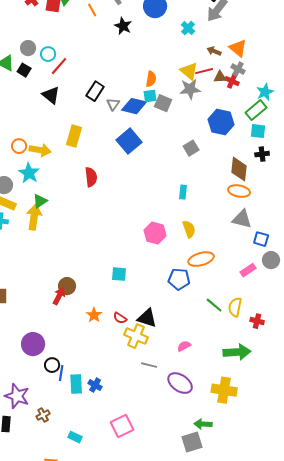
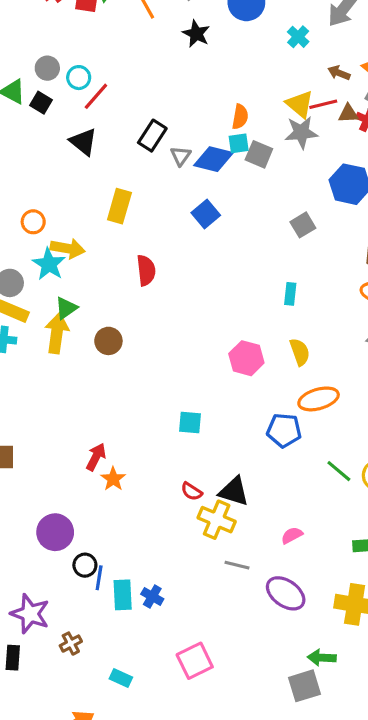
blue square: (129, 141) -> (206, 214), size x0.7
yellow arrow: (40, 150) -> (68, 248), moved
brown circle: (67, 286) -> (108, 341), moved
orange star: (94, 315) -> (113, 479), moved

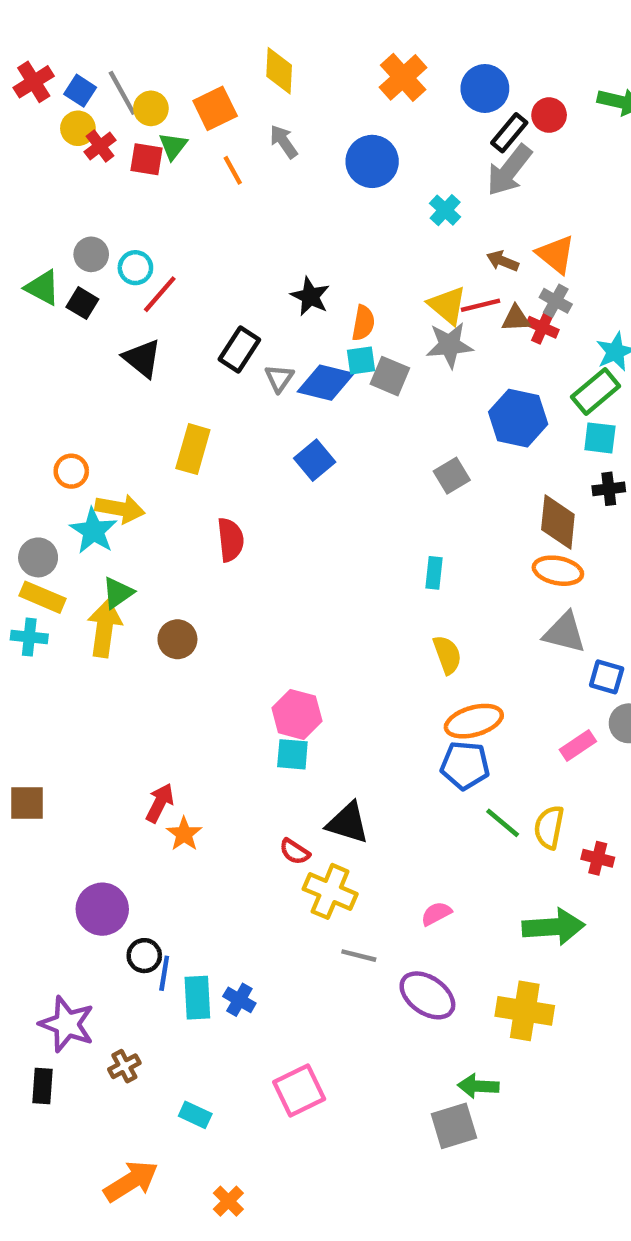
black star: (196, 34) -> (310, 296), moved
pink hexagon: (246, 358) -> (297, 714), moved
blue pentagon: (284, 430) -> (465, 765), moved
black triangle: (234, 491) -> (348, 823), moved

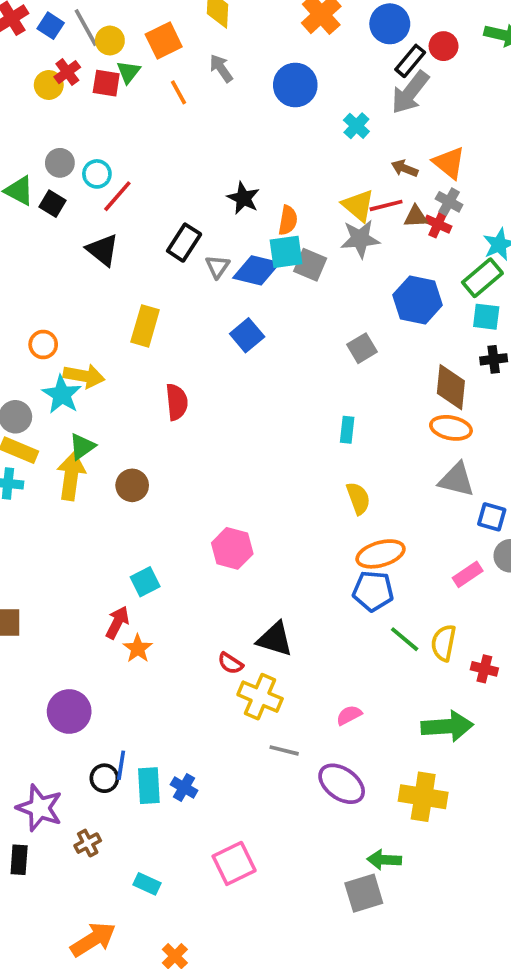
yellow circle: (78, 128) -> (49, 85), moved
cyan square: (361, 361) -> (286, 252), size x1.4
cyan square: (292, 754) -> (145, 582), moved, turned -32
black circle: (144, 956) -> (104, 778), moved

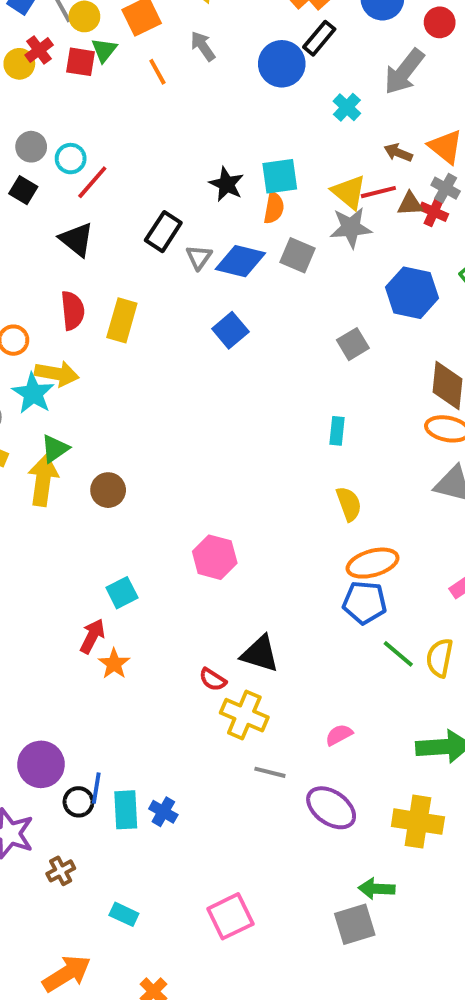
black rectangle: (410, 61) -> (319, 38), moved
cyan square: (286, 252) -> (280, 176), moved
red semicircle: (177, 402) -> (73, 310), moved
purple circle: (69, 711) -> (41, 764), moved
pink square: (234, 863) -> (230, 916), moved

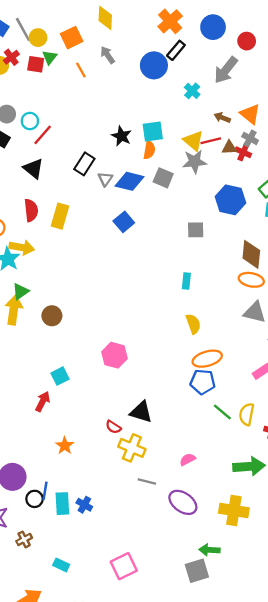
gray square: (353, 344) -> (196, 230), turned 30
orange star: (114, 664) -> (65, 446), moved

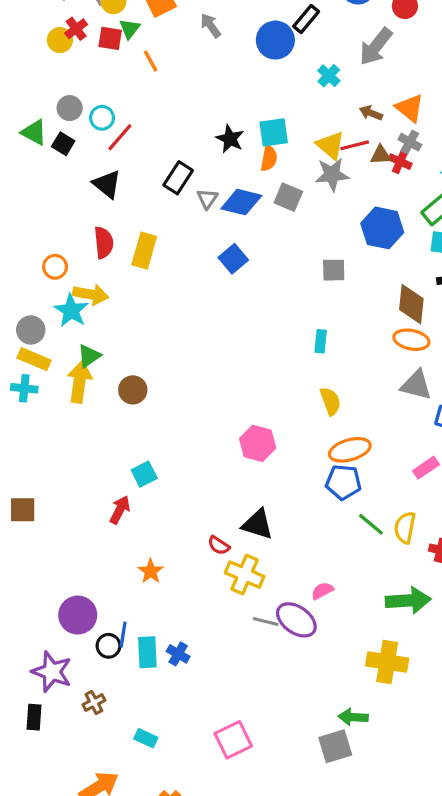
orange line: (81, 70) -> (151, 61), moved
pink hexagon: (114, 355) -> (258, 443), moved
purple ellipse: (183, 502) -> (296, 620), moved

